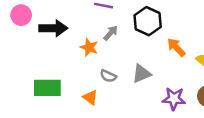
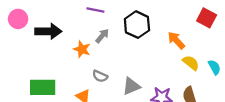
orange arrow: (176, 47) -> (176, 40), moved
gray triangle: (142, 74) -> (131, 86), moved

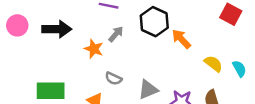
pink circle: (18, 19) -> (17, 25), moved
orange arrow: (176, 40) -> (181, 39), moved

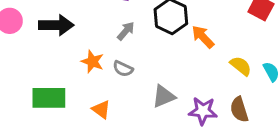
orange star: (94, 49) -> (92, 62), moved
gray semicircle: (114, 78) -> (123, 69), moved

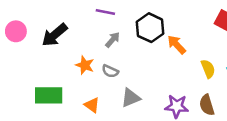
black arrow: (56, 25) -> (55, 35), turned 140
yellow semicircle: (241, 66) -> (208, 69), turned 30
gray triangle: (164, 96) -> (131, 98), moved

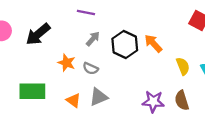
black hexagon: (150, 28) -> (125, 44), moved
gray triangle: (131, 98) -> (98, 97), moved

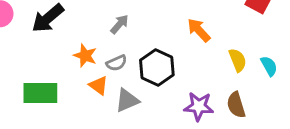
black hexagon: (125, 44) -> (157, 68), moved
gray semicircle: (90, 68) -> (117, 63), turned -49
orange triangle: (73, 100) -> (99, 85), moved

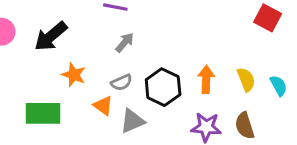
orange arrow: (199, 30) -> (206, 79), moved, turned 45
orange star: (85, 56) -> (74, 75), moved

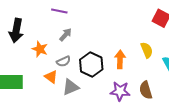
black arrow: (51, 36) -> (16, 31), turned -40
orange star: (74, 75) -> (40, 49), moved
yellow semicircle: (246, 79) -> (147, 50), moved

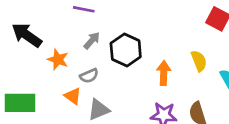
black arrow: (16, 31) -> (27, 35), turned 115
black hexagon: (91, 64) -> (126, 50), moved

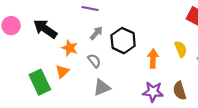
gray semicircle: (89, 76) -> (94, 61), turned -104
orange triangle: (73, 96) -> (62, 71), moved, turned 40
green rectangle: (20, 103) -> (40, 82), turned 65

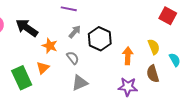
brown semicircle: (180, 91) -> (153, 74), moved

